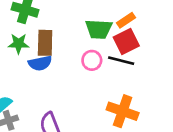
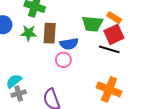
orange rectangle: (126, 20) -> (114, 18), turned 64
pink circle: (92, 60) -> (63, 60), moved
blue semicircle: (40, 63) -> (69, 44), moved

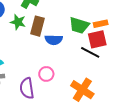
orange rectangle: (114, 18) -> (101, 24), turned -56
pink circle: (63, 60) -> (46, 74), moved

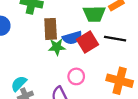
green star: (18, 22) -> (57, 47), moved
red square: (97, 39) -> (88, 42), moved

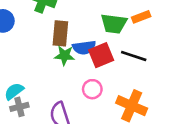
pink circle: (76, 76) -> (92, 89), moved

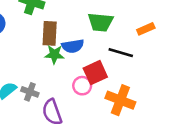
orange rectangle: (141, 17) -> (146, 29), moved
red square: (101, 55) -> (95, 73), moved
gray cross: (19, 107) -> (30, 92), moved, turned 36

